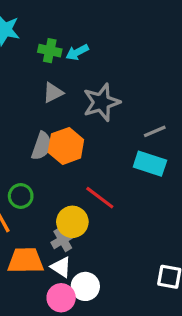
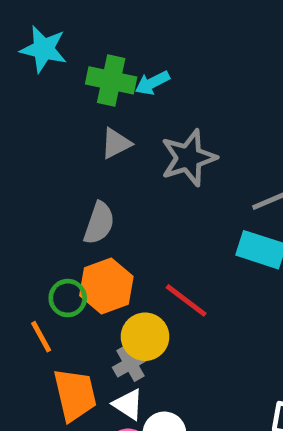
green cross: (50, 51) -> (111, 80), size x1.4
orange hexagon: (66, 146) -> (106, 286), moved
orange trapezoid: (26, 261) -> (75, 395), turned 78

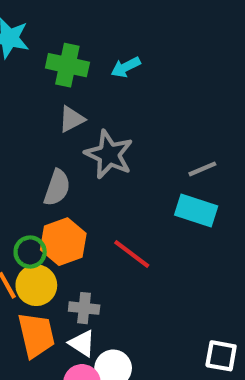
cyan arrow: (152, 83) -> (126, 67), moved
gray star: (189, 158) -> (109, 154), moved, turned -30
yellow circle: (145, 337) -> (36, 285), moved
gray cross: (131, 363) -> (84, 308), turned 36

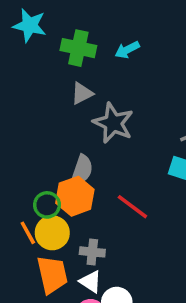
gray semicircle: (57, 188) -> (82, 170), moved

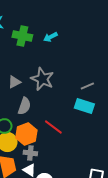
gray triangle: (82, 93) -> (14, 82), moved
orange hexagon: (75, 196) -> (26, 134), moved

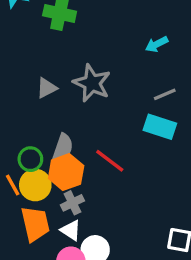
cyan arrow: (50, 37) -> (157, 44), moved
gray semicircle: (24, 106) -> (63, 148), moved
gray cross: (30, 153) -> (72, 203), turned -32

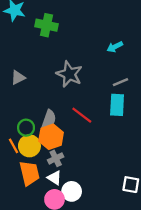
gray triangle: (47, 88) -> (18, 78), moved
cyan rectangle: (160, 127) -> (117, 105), turned 75
red line: (110, 161) -> (82, 115), moved

